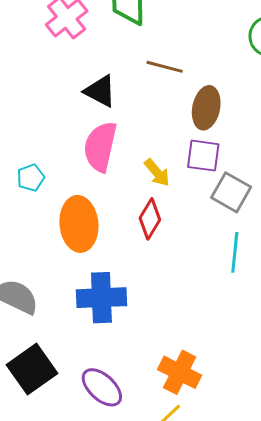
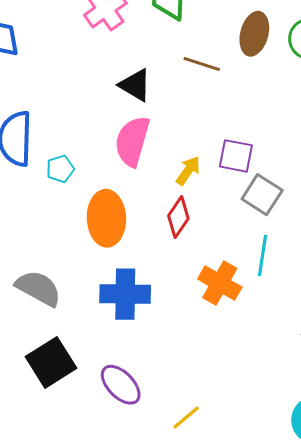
brown ellipse: (206, 108) -> (254, 34), moved
yellow arrow: (157, 173) -> (188, 171), turned -108
orange cross: (180, 372) -> (220, 283), moved

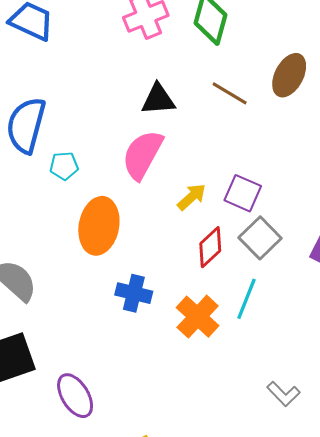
black triangle: (135, 85) -> (158, 99), turned -48
red diamond: (178, 217) -> (210, 247), moved
blue cross: (125, 294) -> (134, 293), moved, size x0.7

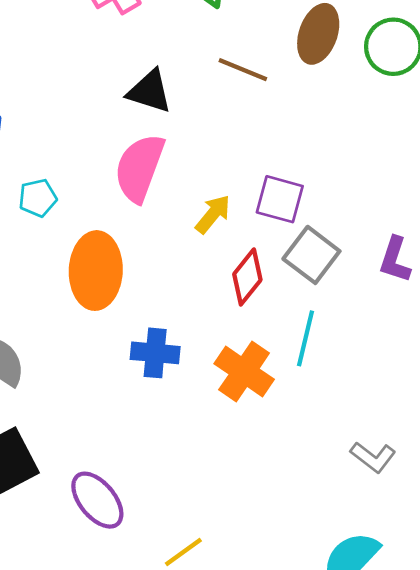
black triangle: (158, 99) -> (150, 91), turned 30

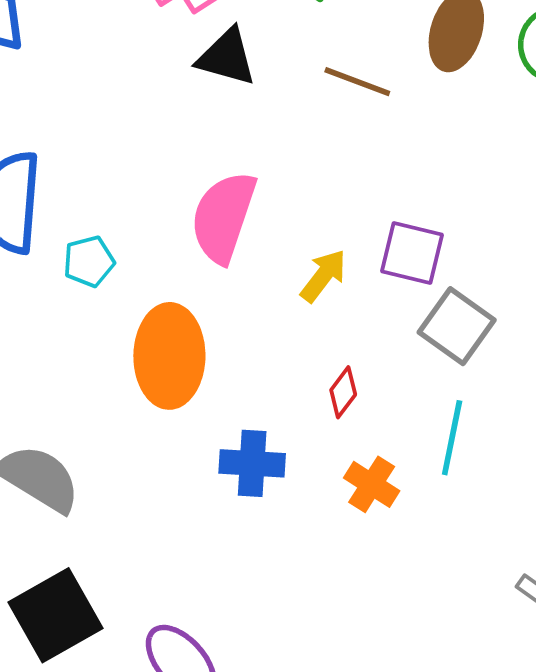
black triangle: (150, 91) -> (227, 57), moved
red diamond: (247, 277) -> (343, 392), moved, size x0.7
orange cross: (244, 371) -> (372, 484), size x0.7

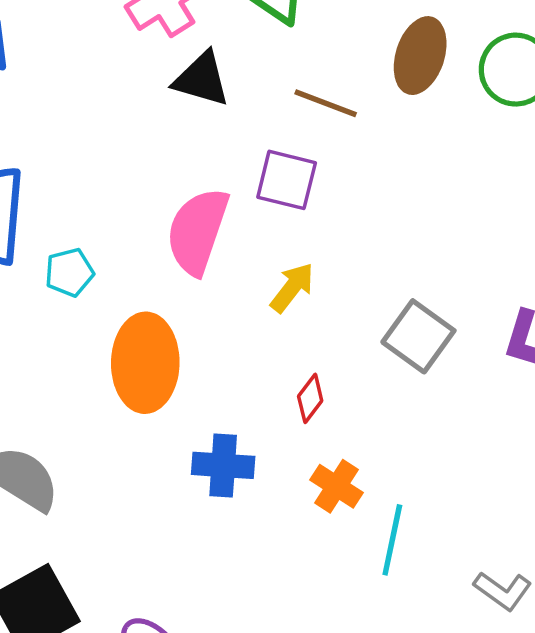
purple square: (412, 253) -> (287, 180), moved
cyan line: (452, 438) -> (392, 540), moved

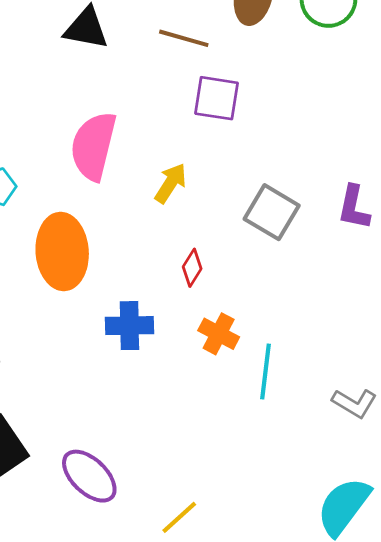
purple square: (287, 180) -> (216, 98), moved

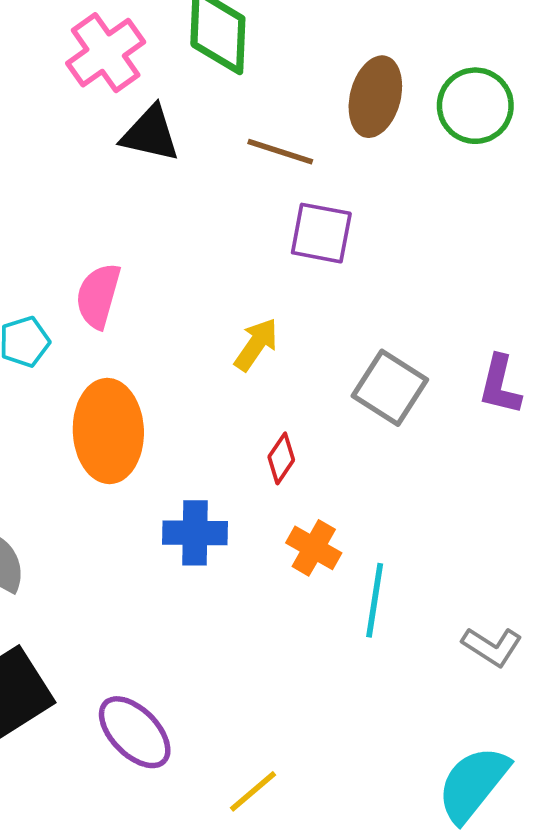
pink semicircle: (93, 146) -> (98, 296), moved, size x0.7

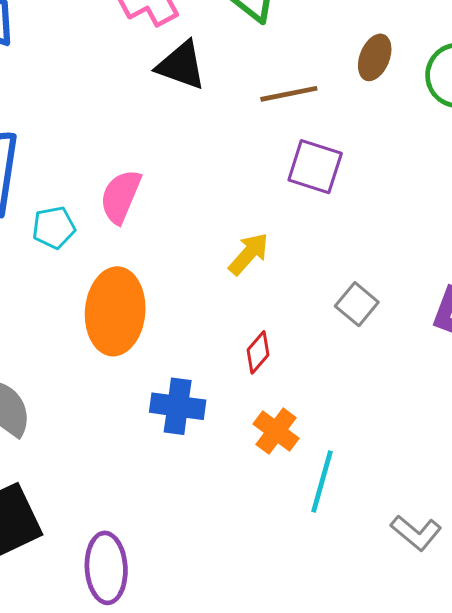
brown ellipse: (375, 97) -> (375, 57), size x0.7
brown line: (280, 152) -> (289, 94), turned -36
gray square: (390, 388) -> (357, 304), size x0.7
purple ellipse: (135, 732) -> (106, 568), turned 34

